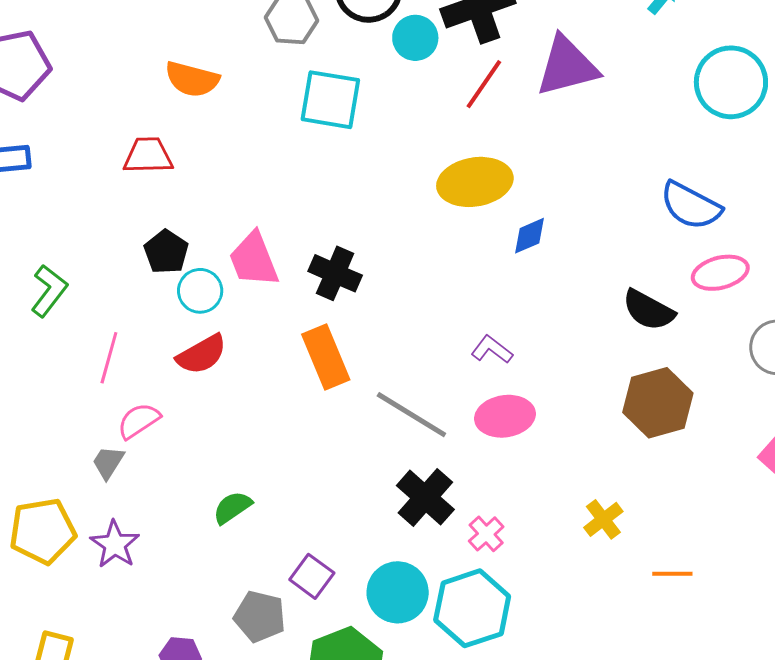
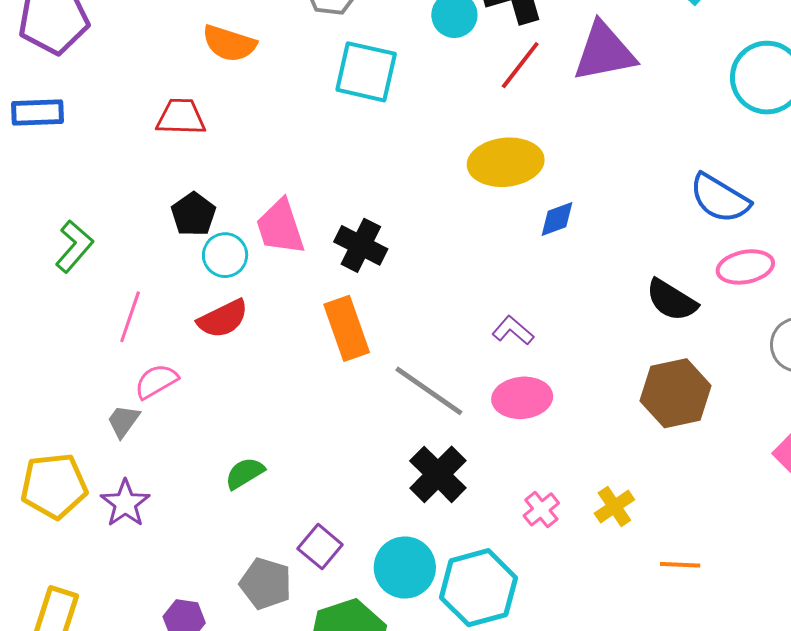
pink cross: (486, 534) -> (541, 509), moved

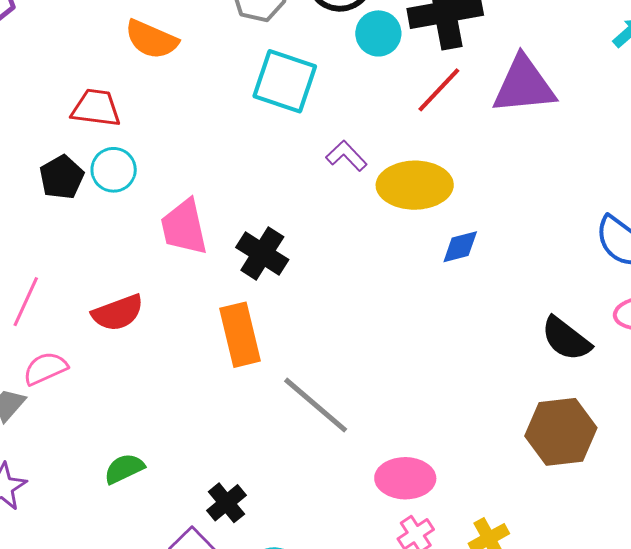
black pentagon: (193, 214) -> (62, 177), moved
cyan circle: (225, 255) -> (114, 170), moved
purple L-shape: (513, 330) -> (346, 156), moved
pink ellipse: (522, 398) -> (405, 478), moved
black cross: (438, 474) -> (226, 503), moved, size x0.7

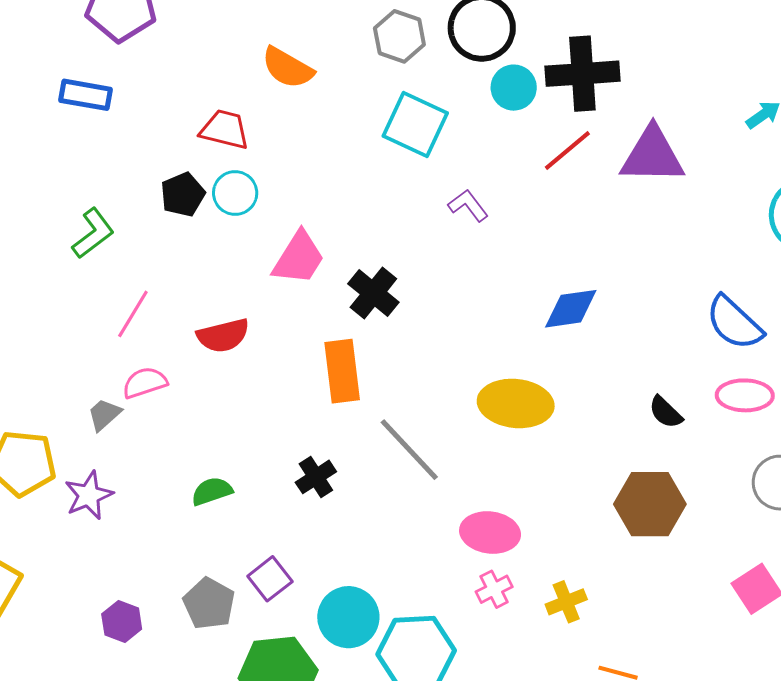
yellow ellipse: (415, 185) -> (516, 403), moved
pink trapezoid: (184, 227) -> (299, 258), turned -142
blue diamond: (460, 247) -> (571, 309), size x1.4
black semicircle: (566, 339) -> (666, 412), size x0.7
black cross: (226, 503) -> (316, 477), moved

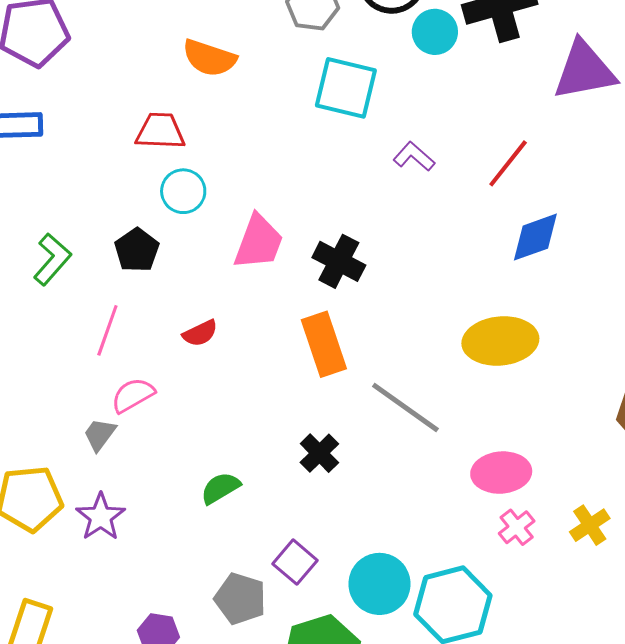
red line: (567, 150) -> (508, 163), moved
black pentagon: (183, 195) -> (137, 250), moved
red semicircle: (223, 336) -> (200, 333), size x0.7

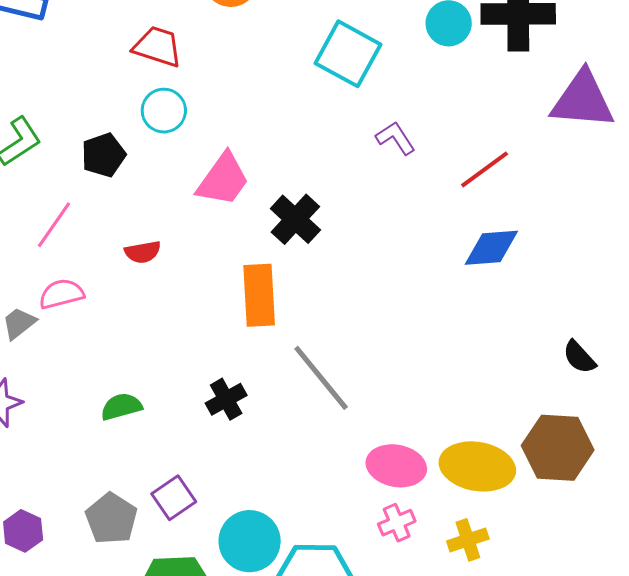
yellow ellipse: (500, 341) -> (477, 466), moved

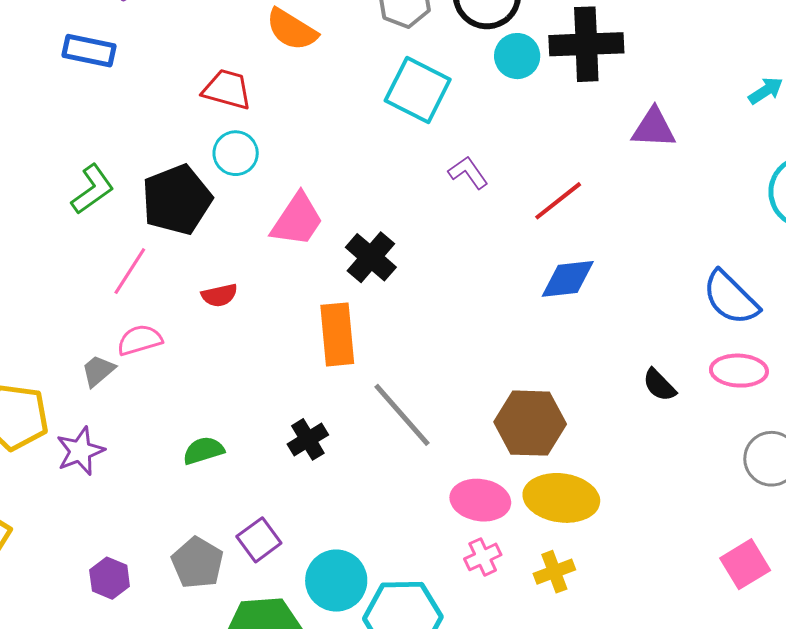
purple triangle: (583, 100) -> (654, 128), size x0.7
black pentagon: (103, 155) -> (177, 200), size x1.6
brown hexagon: (558, 448) -> (530, 423), moved

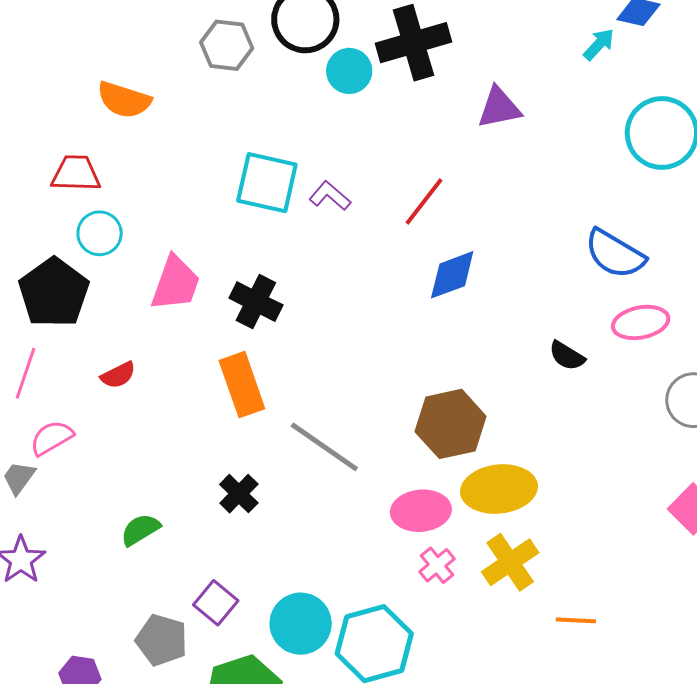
cyan square: (418, 90) -> (267, 183), moved
yellow cross: (554, 572) -> (510, 562), size x1.4

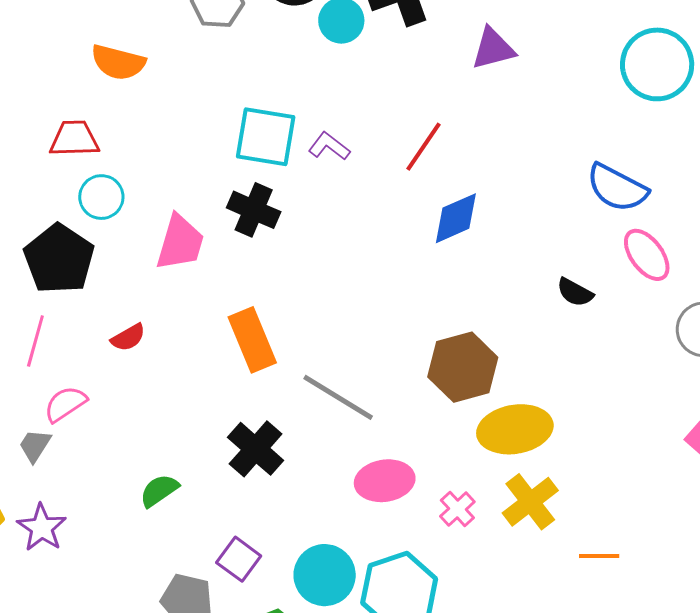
black cross: (256, 302) -> (254, 210), moved
pink ellipse: (641, 322) -> (647, 255), turned 68
black cross: (239, 494) -> (256, 449), size x1.4
pink ellipse: (421, 511) -> (385, 481), moved

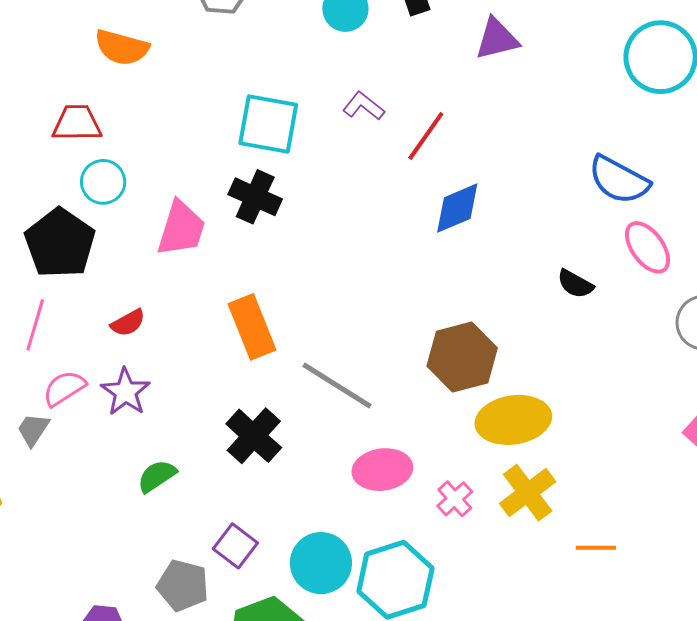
purple L-shape: (329, 146) -> (364, 106), moved
purple star: (42, 528) -> (125, 392), moved

